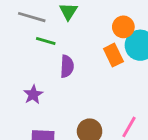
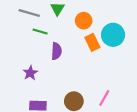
orange circle: (123, 27) -> (84, 21), moved

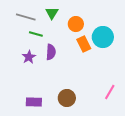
purple star: (30, 73) -> (29, 57), moved
pink line: (104, 98) -> (110, 92), moved

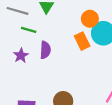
orange circle: (76, 24) -> (90, 19), moved

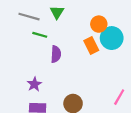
purple star: (21, 56) -> (34, 84), moved

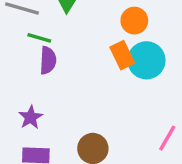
cyan circle: (112, 38) -> (146, 60), moved
purple semicircle: (56, 54) -> (48, 60), moved

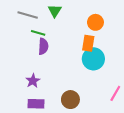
orange rectangle: (122, 55) -> (88, 43), turned 35
cyan circle: (146, 60) -> (93, 59), moved

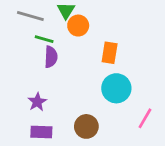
orange circle: (95, 22) -> (78, 26), moved
cyan circle: (93, 59) -> (116, 88), moved

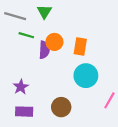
orange circle: (78, 26) -> (54, 42), moved
purple semicircle: (51, 57) -> (44, 50), moved

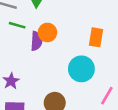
orange rectangle: (80, 46) -> (96, 37), moved

